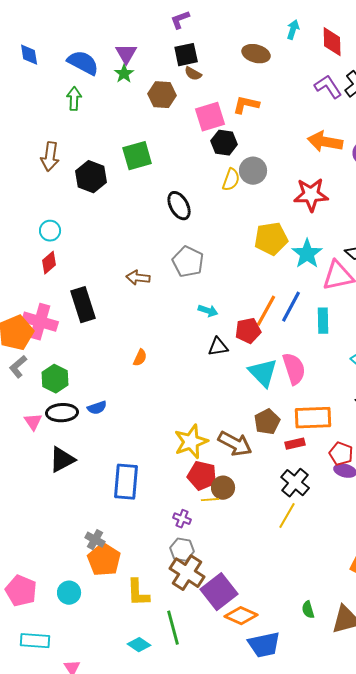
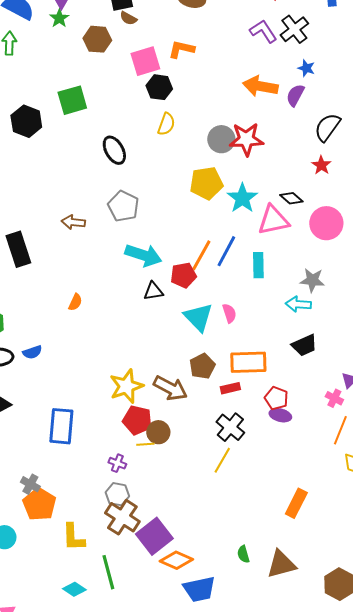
gray circle: (253, 171) -> (221, 139), moved
cyan arrow: (208, 311) -> (143, 255), size x1.8
pink semicircle: (294, 369) -> (229, 313), size x0.6

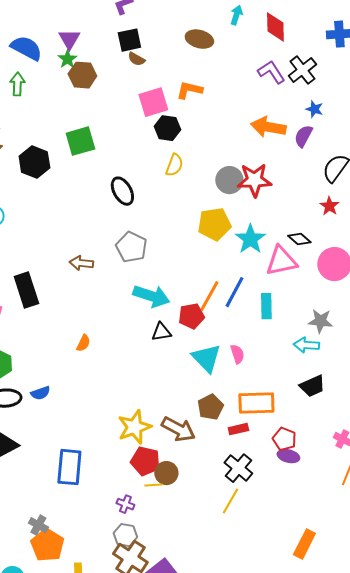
brown hexagon: (97, 39) -> (82, 75), moved

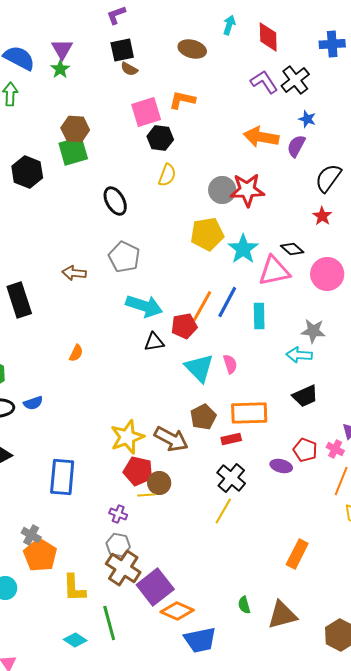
brown hexagon: (82, 75) -> (75, 129), moved
red pentagon: (284, 439) -> (305, 450), moved

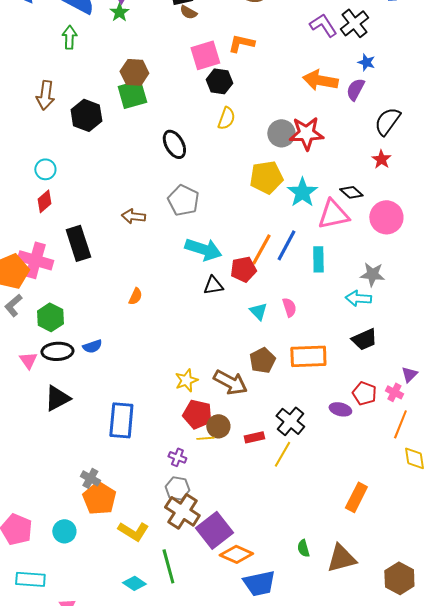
cyan triangle: (199, 368) -> (258, 311), size x0.6
yellow star: (127, 437) -> (186, 380), size x0.7
red rectangle: (231, 439) -> (254, 437), moved
yellow L-shape: (74, 588) -> (133, 531), turned -56

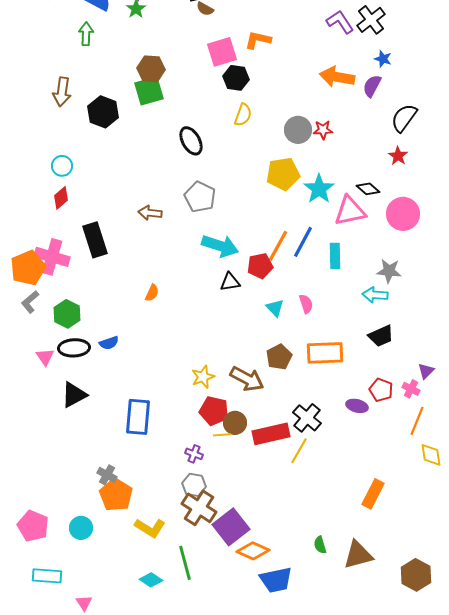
red star: (306, 133) -> (323, 130), size x0.6
red rectangle: (254, 437) -> (271, 434), size x1.8

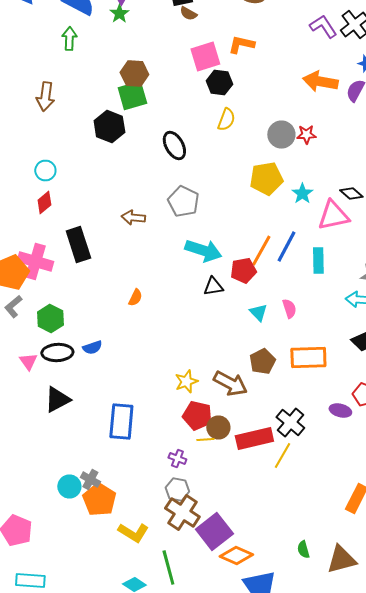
black hexagon: (103, 112) -> (109, 126), moved
cyan star: (319, 189) -> (302, 194), size x0.7
cyan circle: (81, 528) -> (69, 486), moved

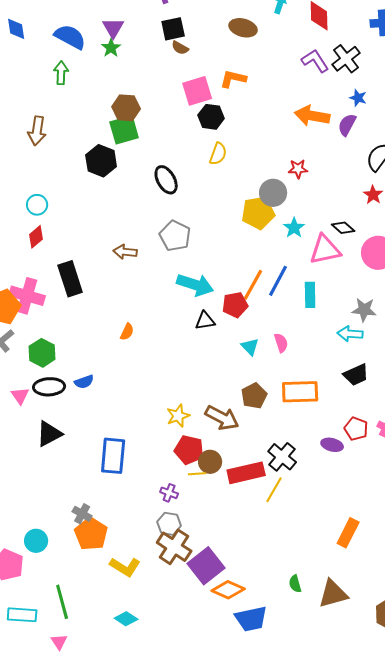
gray circle: (281, 134) -> (273, 193), moved
cyan circle: (69, 486) -> (36, 541), moved
green line: (168, 568) -> (62, 602), moved

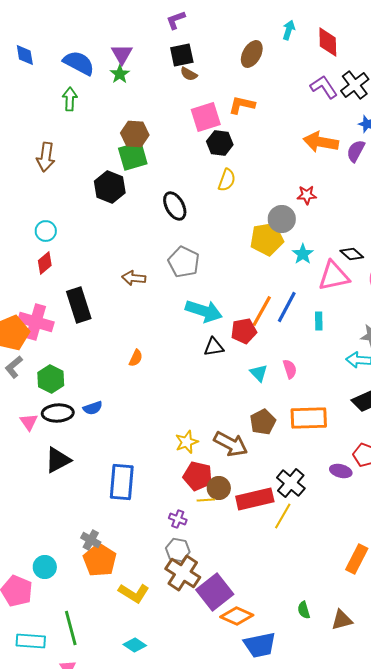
brown ellipse: (243, 28) -> (252, 54), turned -76
cyan rectangle: (310, 295) -> (319, 321), size x0.7
brown triangle: (333, 594) -> (342, 620), size x0.7

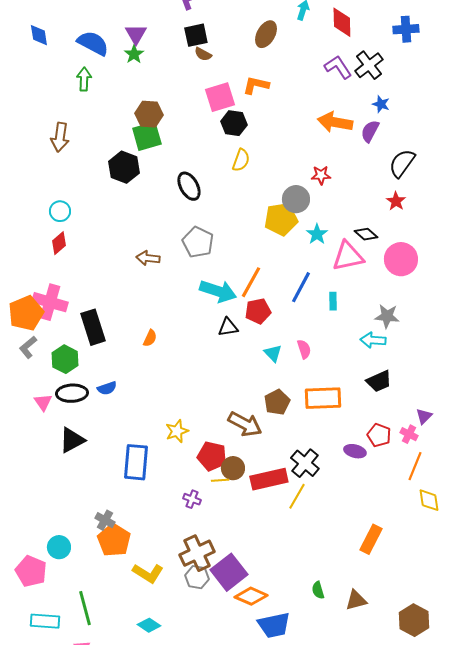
black rectangle: (79, 305) -> (93, 327), moved
orange line: (262, 311) -> (251, 282), moved
yellow star: (187, 442) -> (177, 431), moved
gray hexagon: (178, 550) -> (197, 577), moved
brown cross: (183, 573) -> (197, 553), turned 32

